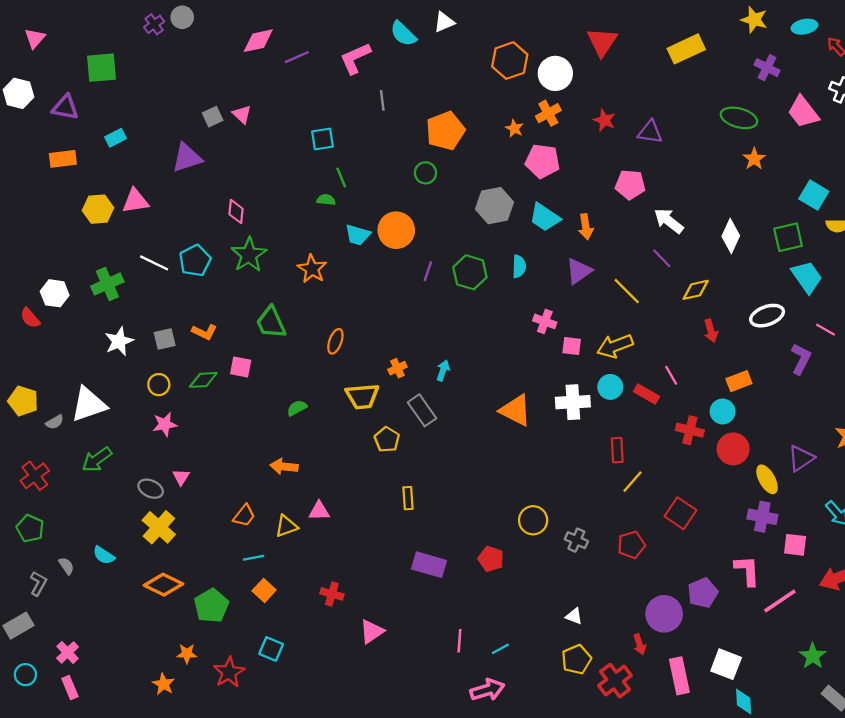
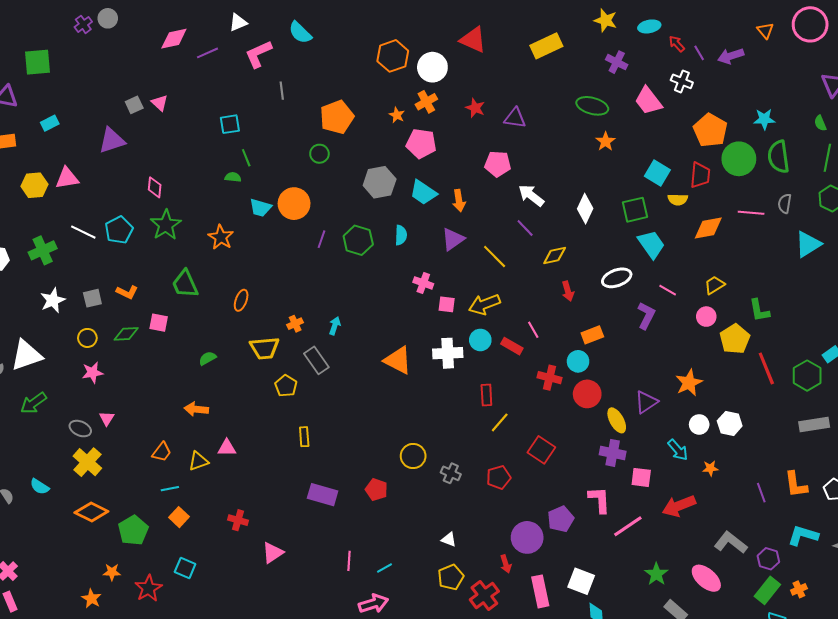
white triangle: (444, 22) -> (238, 22), moved
red triangle: (602, 42) -> (473, 40), turned -40

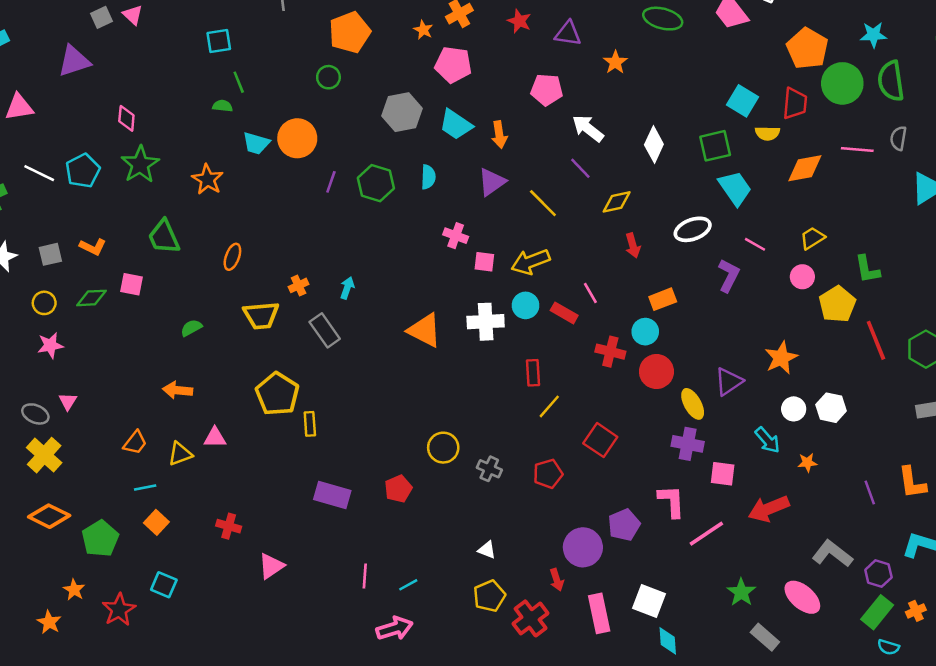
orange star: (605, 141) -> (615, 62), moved
yellow pentagon: (286, 386) -> (277, 394), moved, size x1.6
red pentagon: (376, 490) -> (398, 489), turned 30
orange star: (112, 572) -> (74, 590), turned 30

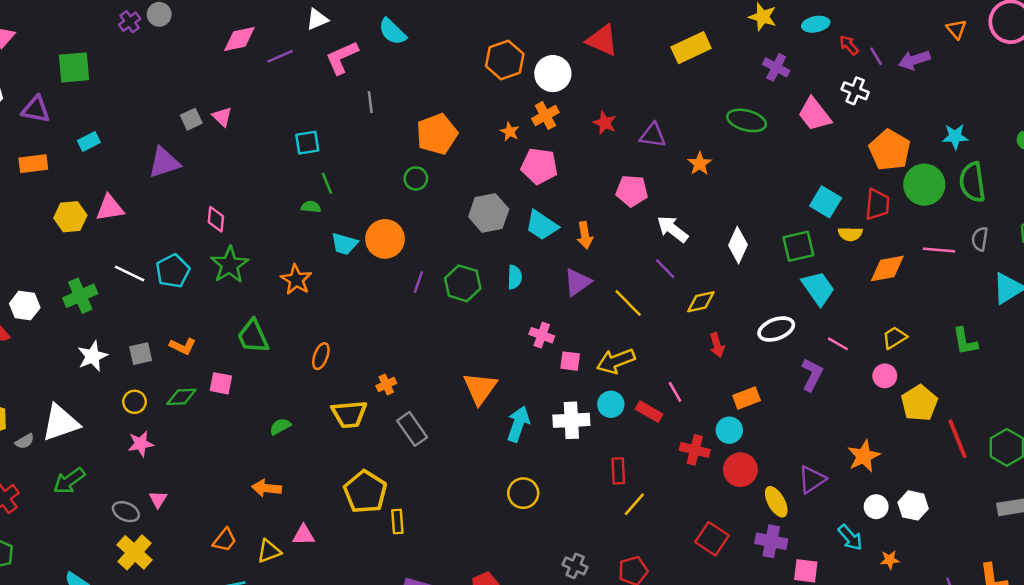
green L-shape: (867, 269) -> (965, 341), moved
cyan arrow: (347, 288) -> (518, 424), moved, size x1.6
orange triangle: (425, 330) -> (480, 388), moved, turned 39
red square: (600, 440) -> (712, 539), moved
yellow circle: (443, 448) -> (523, 493), moved

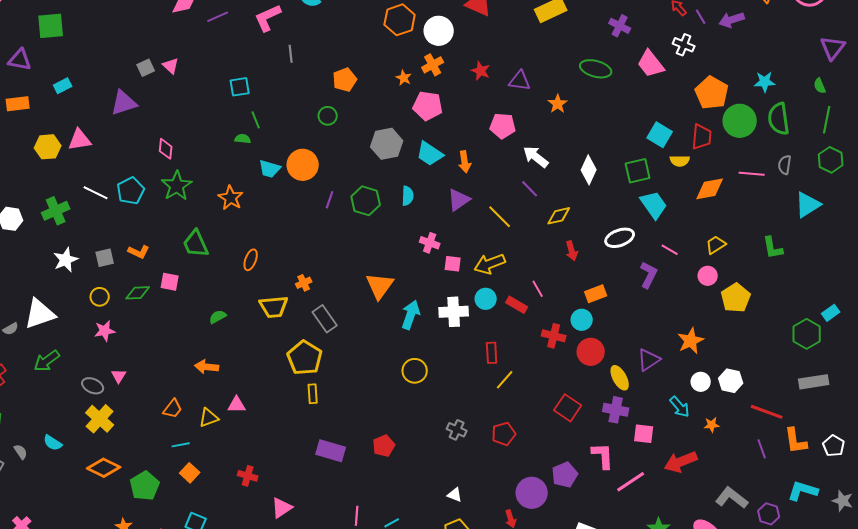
orange pentagon: (437, 134) -> (345, 80), size x0.7
red line: (958, 439) -> (767, 412), moved, turned -48
yellow pentagon: (365, 492) -> (305, 358), moved

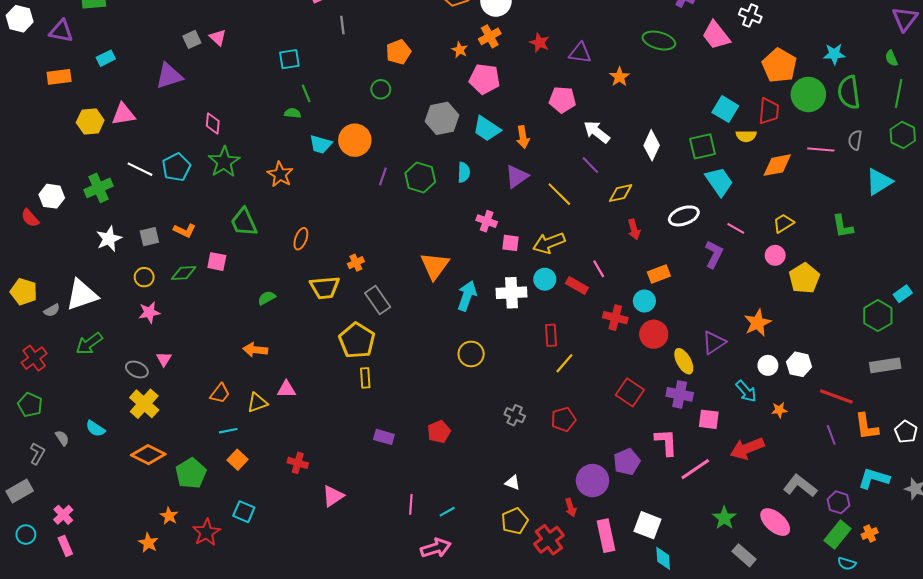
purple rectangle: (331, 451) -> (384, 437), size x0.7

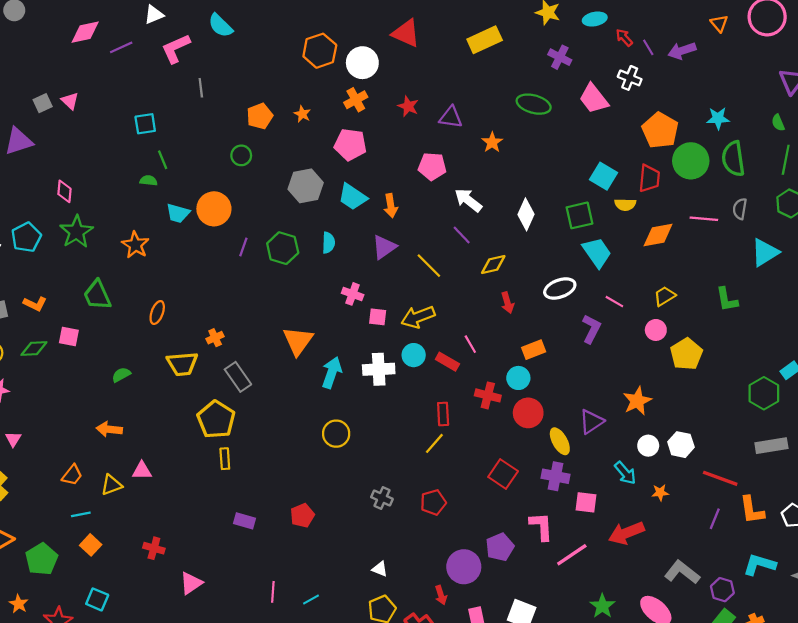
orange star: (460, 50) -> (302, 114), moved
red rectangle: (551, 335) -> (443, 414), moved
purple line: (831, 435) -> (715, 519), turned 42

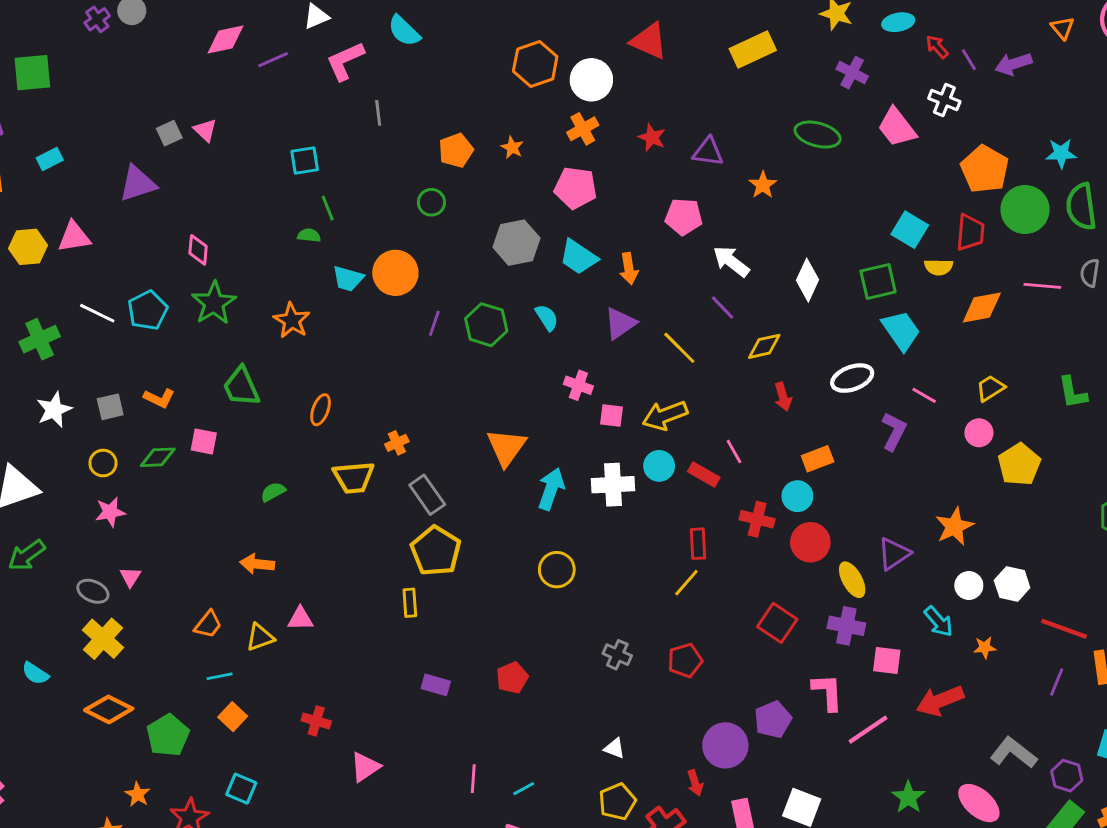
cyan semicircle: (329, 243) -> (547, 318), turned -35
yellow pentagon: (216, 419) -> (436, 551), moved

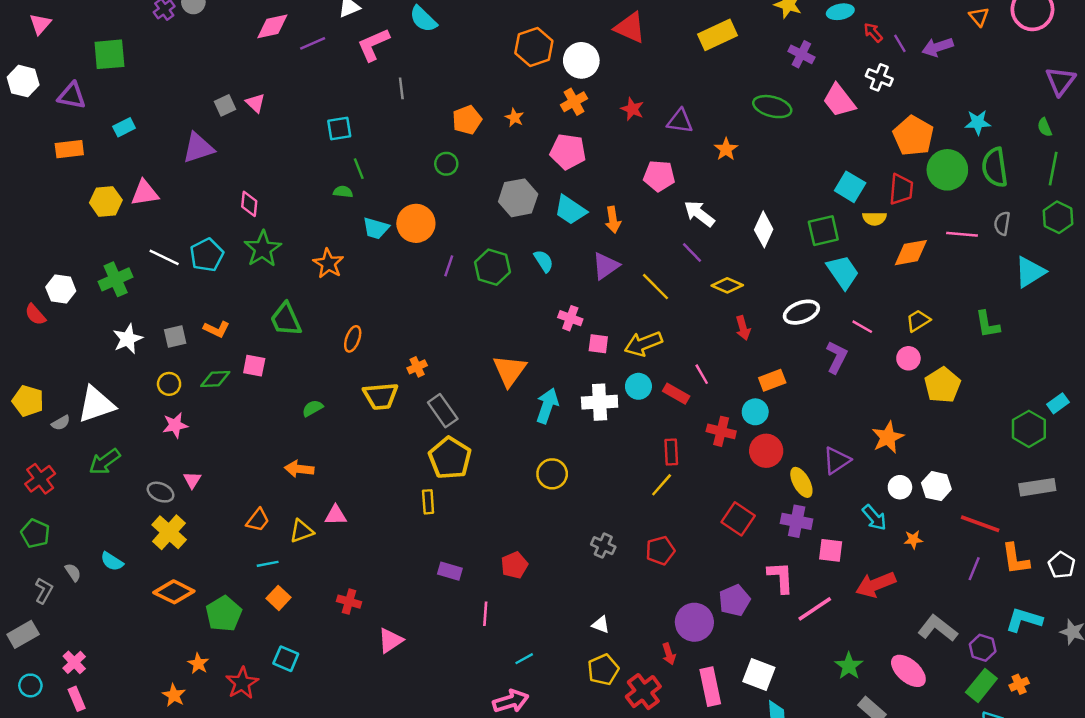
yellow diamond: (764, 346) -> (727, 285), turned 36
pink line: (473, 779) -> (485, 614), moved

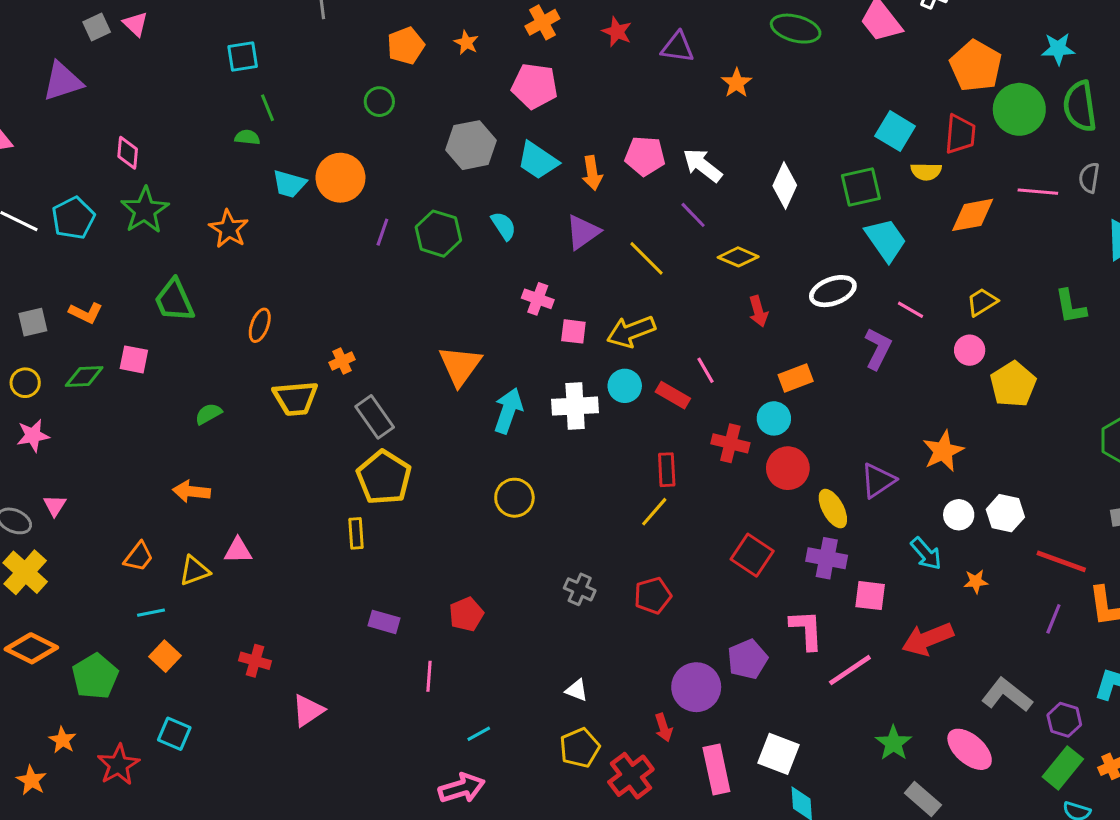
pink pentagon: (659, 176) -> (645, 156), moved

